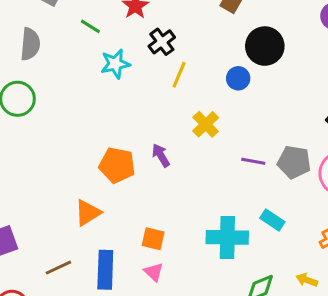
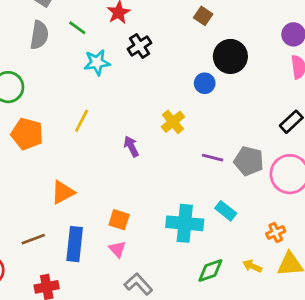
gray semicircle: (30, 44) -> (39, 35), moved
yellow line: (179, 75) -> (82, 121), moved
orange pentagon: (117, 165) -> (27, 134), moved

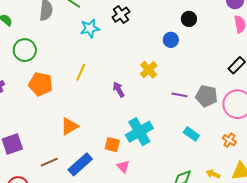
black circle: (230, 56) -> (189, 19), size x0.6
cyan cross: (185, 223) -> (139, 132), moved, turned -32
orange cross: (276, 232) -> (229, 140), moved, turned -32
blue rectangle: (75, 244) -> (80, 164), turned 45
pink triangle: (117, 249) -> (123, 167), moved

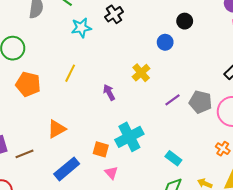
purple line: (180, 95) -> (172, 100), turned -49
cyan rectangle: (191, 134) -> (173, 158), moved
brown line: (49, 162) -> (24, 154), moved

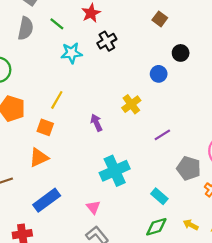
gray pentagon: (200, 102) -> (189, 168), moved
orange square: (101, 149) -> (45, 127), moved

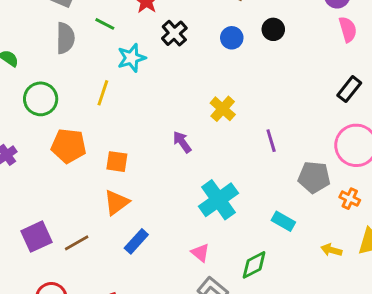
blue circle: (159, 74) -> (232, 38), moved
yellow line: (57, 100) -> (103, 93), moved
purple line: (162, 135) -> (271, 141), turned -63
blue rectangle: (47, 200) -> (136, 241), moved, size x0.7
green diamond: (156, 227) -> (254, 265), moved

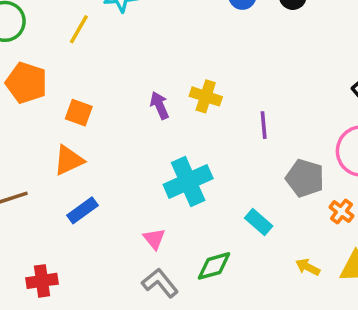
yellow cross: (223, 109) -> (206, 96), moved, turned -35

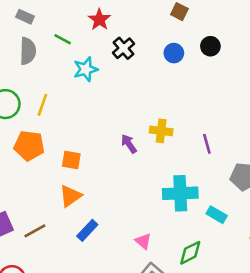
yellow line: (79, 29) -> (42, 105), moved
cyan cross: (188, 182) -> (180, 193), moved, turned 32

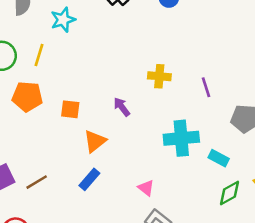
cyan star: (86, 69) -> (63, 20), moved
purple arrow: (129, 144) -> (122, 107), moved
orange triangle: (70, 196) -> (95, 141), moved
green diamond: (190, 253) -> (229, 193), moved

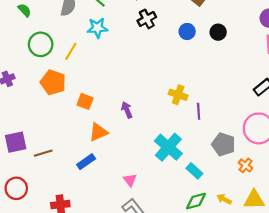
yellow cross: (159, 76) -> (178, 95), moved
cyan cross: (181, 138) -> (168, 147), turned 32

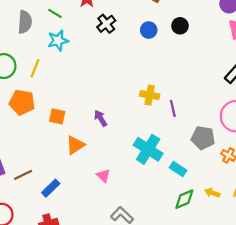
blue rectangle: (86, 162) -> (51, 188), moved
pink triangle: (130, 180) -> (103, 176), moved

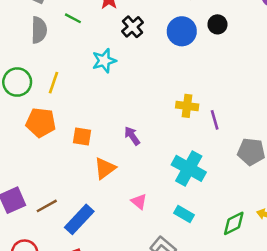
blue circle: (149, 30) -> (182, 31), size x1.5
cyan star: (58, 40) -> (104, 61), moved
cyan rectangle: (178, 169) -> (184, 214), moved
blue rectangle: (51, 188) -> (79, 219), size x1.4

